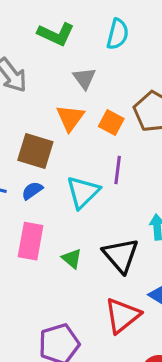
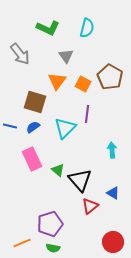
pink rectangle: (31, 241) -> (32, 159), turned -35
black triangle: (121, 255) -> (80, 180), moved
red triangle: (122, 316) -> (90, 206), size x0.7

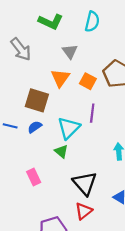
pink rectangle: (32, 159) -> (34, 177), moved, size x0.7
green triangle: (58, 170) -> (61, 151), moved
red triangle: (90, 206) -> (84, 211), moved

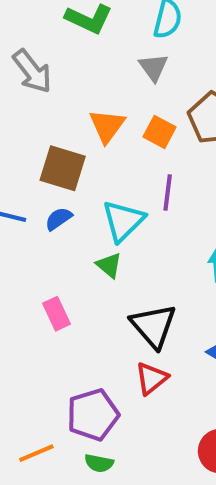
gray triangle: (70, 51) -> (153, 67), moved

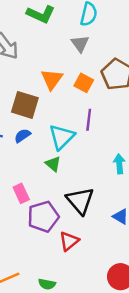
red triangle: (151, 378) -> (69, 241), moved
purple pentagon: (93, 415) -> (43, 217), moved

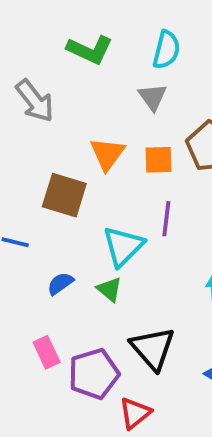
orange square: (84, 83) -> (159, 160), turned -30
blue semicircle: (22, 136) -> (60, 284), moved
pink rectangle: (21, 193) -> (47, 352), moved

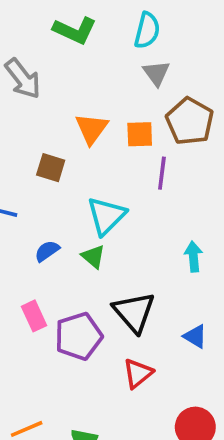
gray triangle: (153, 97) -> (156, 73), moved
brown square: (64, 195) -> (51, 168), size x0.7
purple line: (166, 219) -> (162, 173), moved
red triangle: (135, 413) -> (138, 373), moved

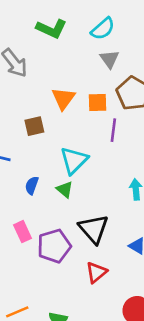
cyan semicircle: (147, 30) -> (103, 29), turned 35
brown square: (51, 168) -> (34, 126), turned -30
blue semicircle: (47, 251) -> (32, 185), turned -36

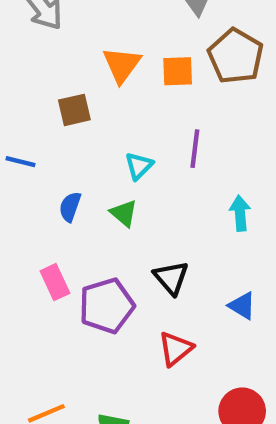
purple line: (113, 130) -> (195, 149), moved
cyan triangle: (74, 160) -> (139, 166), size x0.6
black triangle: (94, 229) -> (171, 278), size x0.7

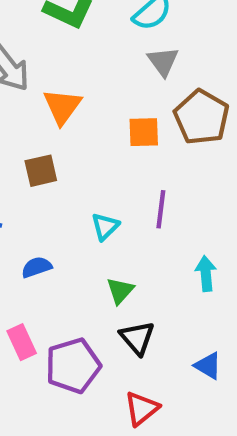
orange triangle: (122, 65) -> (62, 106), moved
blue semicircle: (70, 207) -> (37, 267), turned 52
green triangle: (124, 213) -> (120, 291), moved, turned 32

